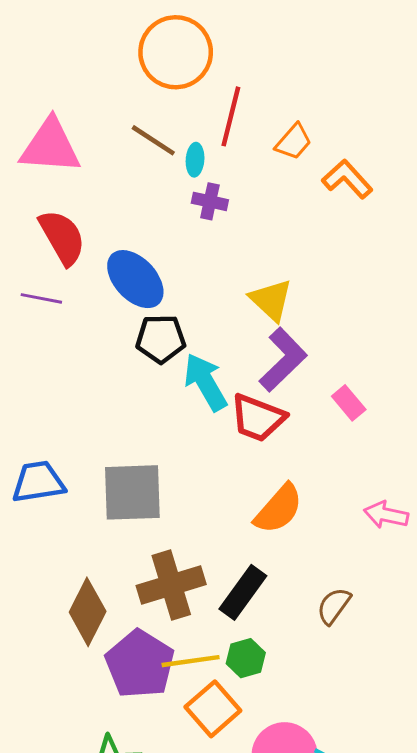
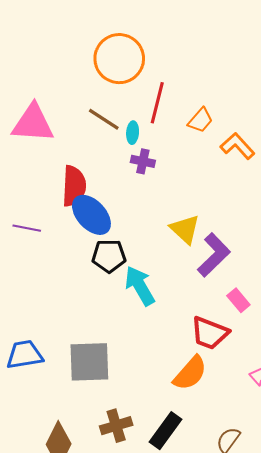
red semicircle: (62, 237) -> (74, 186), moved, turned 33
purple L-shape: (283, 360) -> (214, 255), moved
red trapezoid: (258, 418) -> (210, 333), moved
brown cross: (171, 585) -> (116, 426), size x0.7

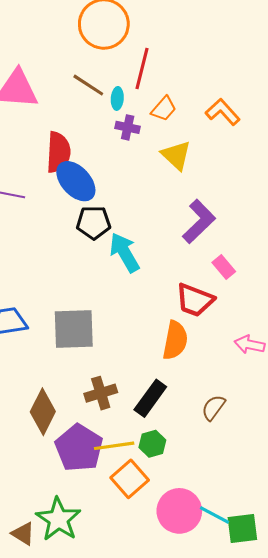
orange trapezoid: (200, 120) -> (164, 109), moved
yellow triangle: (185, 229) -> (176, 155), moved
orange semicircle: (190, 373) -> (175, 340), turned -30

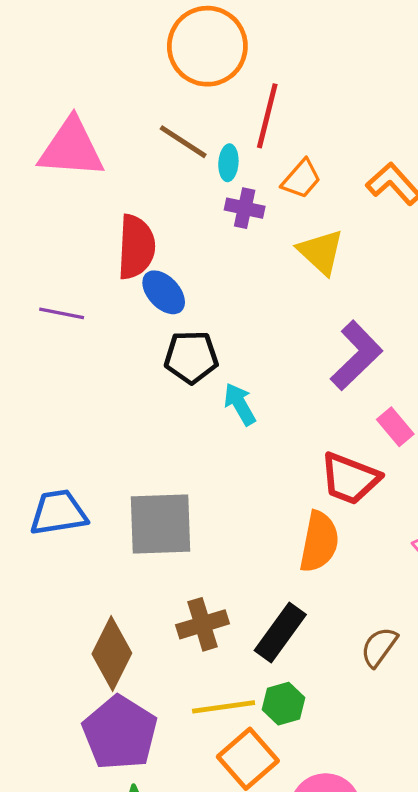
blue ellipse: (76, 181) -> (164, 292), size x0.7
cyan arrow: (124, 252) -> (240, 404), size x0.7
purple pentagon: (79, 448) -> (120, 733), moved

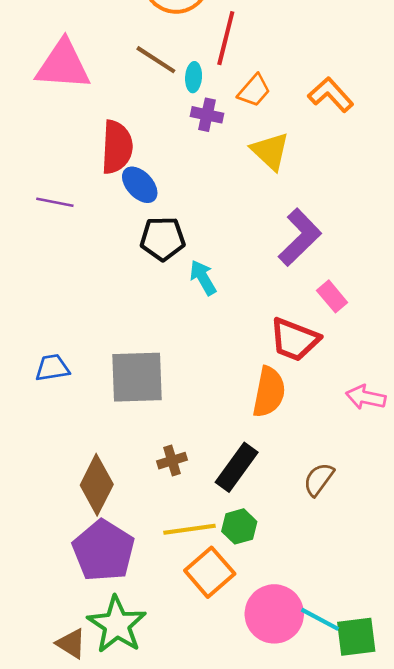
blue trapezoid: (58, 513) -> (52, 368), size x0.7
brown cross: (203, 624) -> (172, 461), size x0.7

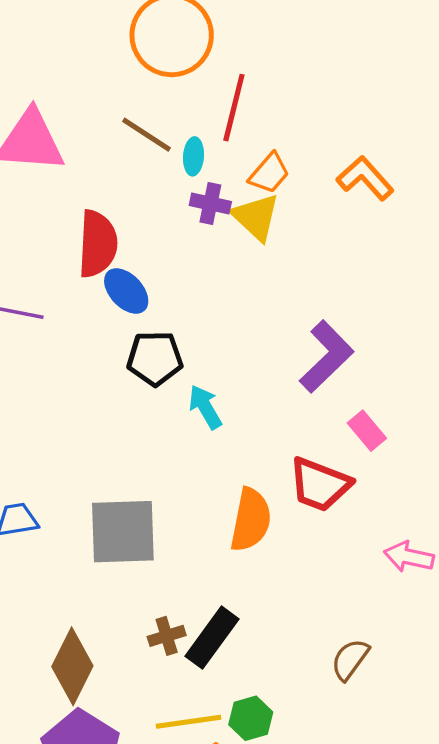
yellow triangle: (270, 151) -> (256, 217), moved
orange semicircle: (269, 392) -> (251, 520), moved
black rectangle: (237, 467) -> (212, 638), moved

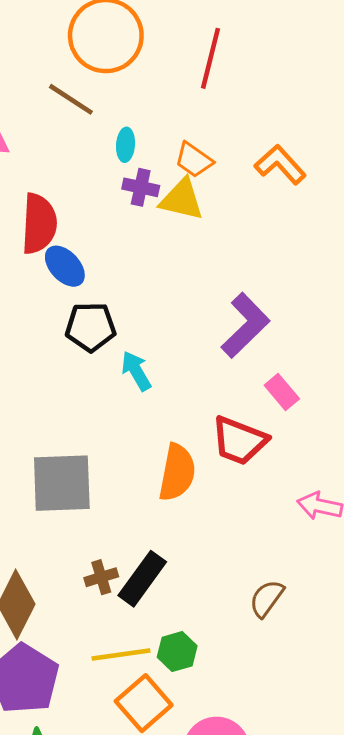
red line: (234, 108) -> (210, 58), moved
brown line: (146, 135) -> (71, 99), moved
orange trapezoid: (269, 173) -> (194, 160), turned 84
yellow triangle: (256, 217) -> (182, 199), turned -30

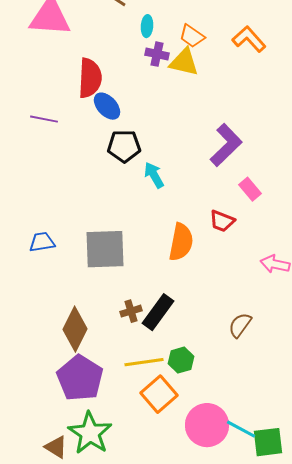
red trapezoid: (239, 441) -> (222, 221), size x0.7

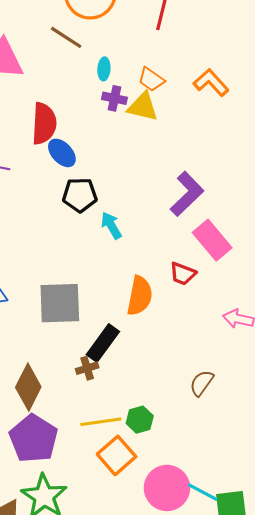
pink rectangle: (250, 189) -> (212, 240), size x1.6
black rectangle: (158, 312) -> (103, 343), moved

